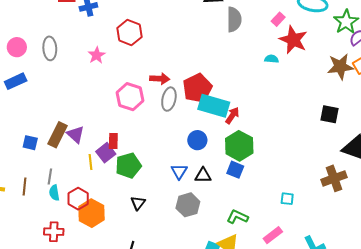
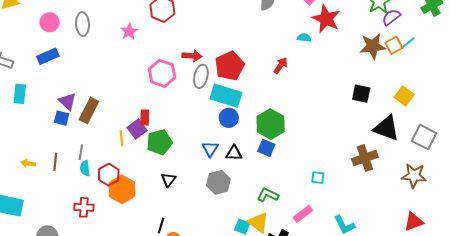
cyan rectangle: (214, 106) -> (226, 96), moved
red arrow: (232, 115) -> (281, 65), moved
purple triangle: (76, 134) -> (67, 101), moved

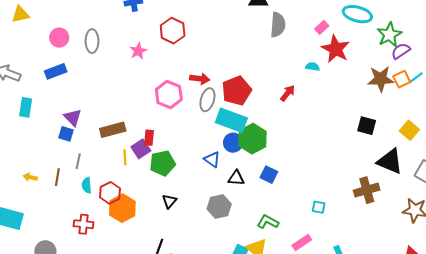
brown rectangle: (89, 110) -> (113, 130), moved, turned 45
green hexagon: (271, 124) -> (253, 139), moved
blue triangle: (210, 149) -> (212, 159), moved, turned -30
gray line: (81, 152) -> (78, 161), moved

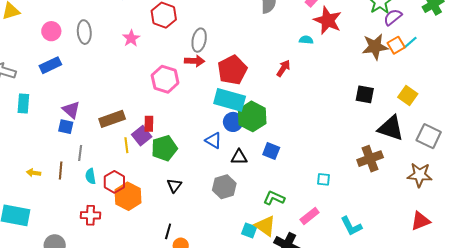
gray ellipse: (207, 100) -> (199, 40), moved

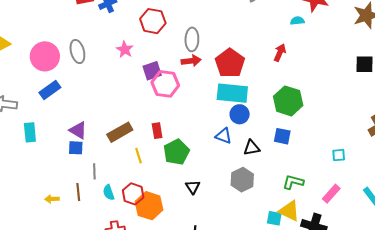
pink circle: (51, 31) -> (45, 56), size x1.5
green hexagon: (252, 116) -> (288, 101), moved
purple square: (142, 136) -> (152, 71), moved, turned 30

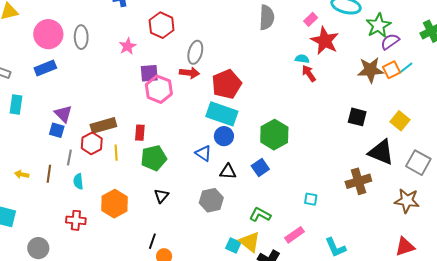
red arrow: (280, 53) -> (309, 73), moved, turned -72
blue square: (282, 136) -> (260, 168), turned 30
red hexagon: (133, 194) -> (92, 143), moved

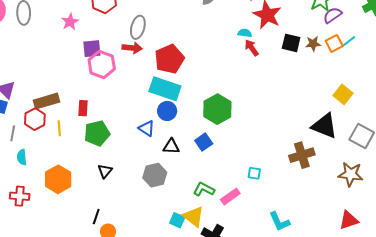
brown star: (370, 70) -> (313, 44), size x0.6
black square: (357, 117) -> (291, 43), moved
pink rectangle: (294, 235) -> (230, 196), moved

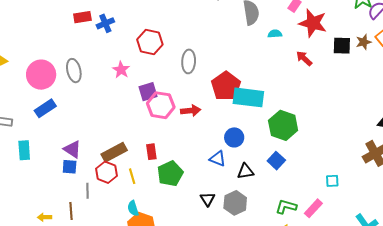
cyan semicircle: (245, 33) -> (275, 34), moved
red arrow: (132, 48) -> (191, 111), moved
cyan rectangle: (165, 89) -> (248, 97), moved
cyan semicircle: (22, 157) -> (133, 208), moved
black triangle: (105, 171) -> (208, 199), moved

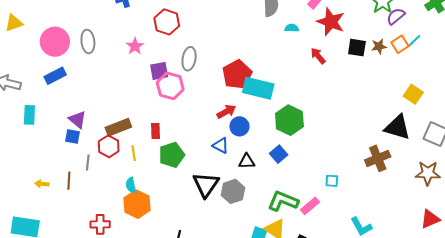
gray ellipse: (189, 61) -> (189, 59), moved
red arrow: (191, 111) -> (226, 111), moved, turned -30
black triangle: (208, 199) -> (206, 185), size x1.8
green L-shape: (286, 207) -> (283, 201), size x1.4

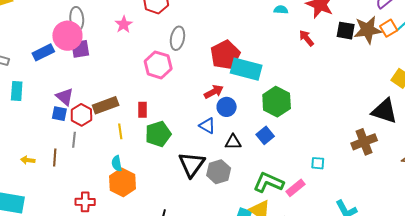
pink circle: (55, 42) -> (67, 36), moved
brown star: (379, 46) -> (368, 30), size x1.8
purple square: (159, 71) -> (80, 49), moved
red hexagon: (109, 146) -> (81, 115), moved

